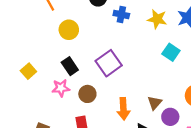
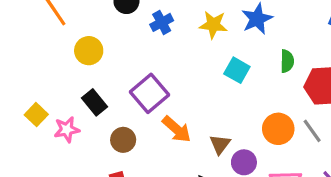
blue cross: (121, 15) -> (162, 22), turned -35
pink star: (61, 88) -> (67, 129), moved
orange arrow: (123, 109) -> (177, 129), moved, turned -40

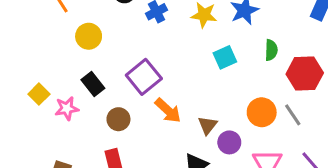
cyan square: (237, 70) -> (225, 57), turned 35

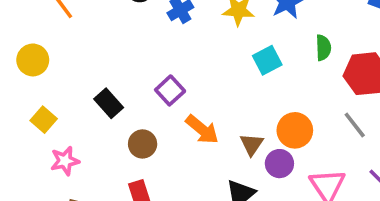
yellow circle: (89, 36) -> (33, 60), moved
purple square: (144, 77) -> (170, 90), size x0.7
pink star: (67, 108) -> (65, 161), moved
orange circle: (262, 112) -> (295, 130), moved

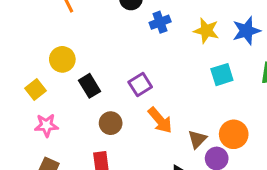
yellow circle: (33, 60) -> (62, 59), moved

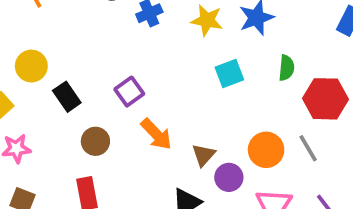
orange circle: (234, 134) -> (266, 150), moved

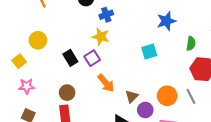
yellow star: (207, 20) -> (101, 37), moved
green semicircle: (286, 68) -> (191, 44), moved
black rectangle: (67, 97) -> (70, 58), moved
brown circle: (95, 141) -> (67, 93), moved

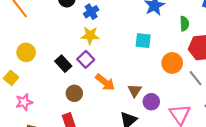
cyan square: (149, 52) -> (143, 41), turned 35
brown circle: (67, 93) -> (74, 93), moved
orange circle: (167, 96) -> (172, 63), moved

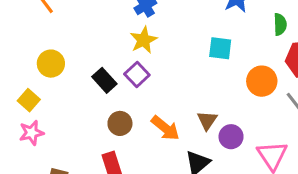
yellow star: (90, 35) -> (144, 40), turned -30
orange arrow: (105, 82) -> (165, 128), moved
pink star: (24, 102) -> (31, 133), moved

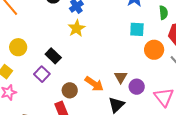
cyan square: (220, 48) -> (137, 29), moved
purple square: (137, 75) -> (42, 74), moved
brown circle: (120, 123) -> (70, 90), moved

